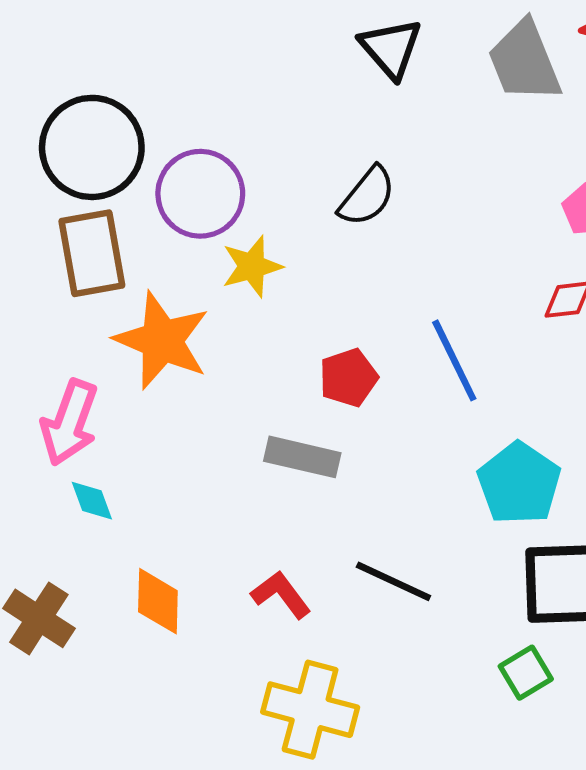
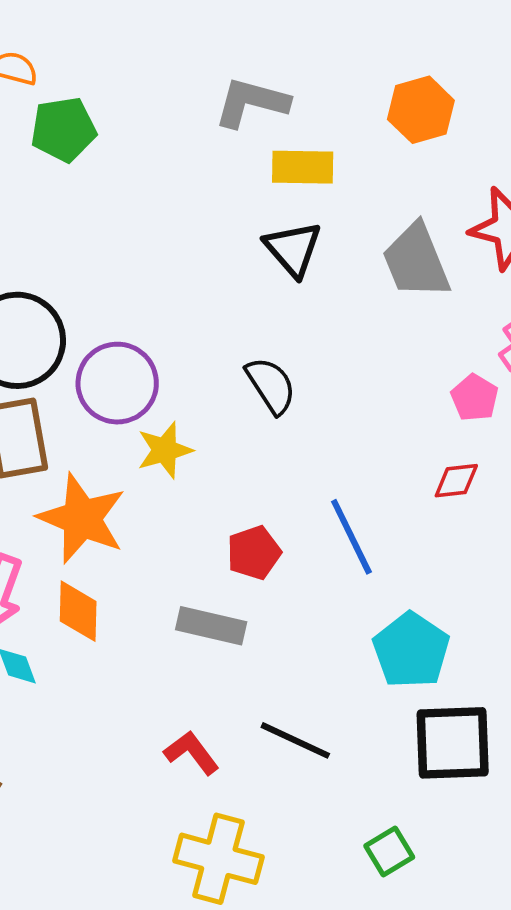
black semicircle: (367, 196) -> (271, 385), turned -72
orange diamond: (158, 601) -> (78, 611), moved
green square: (526, 673) -> (389, 851), moved

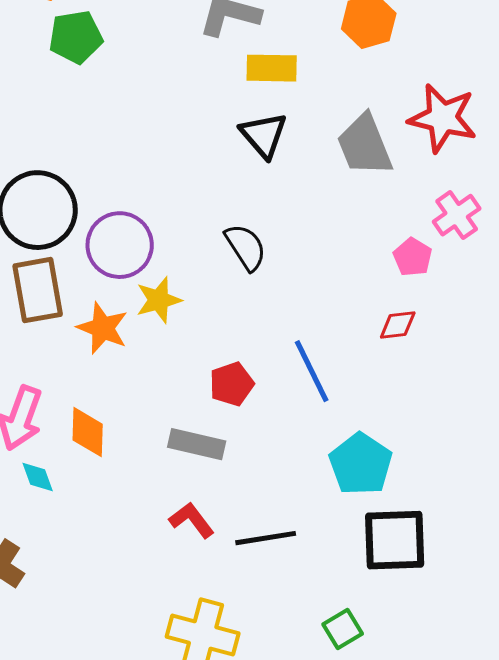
orange star: (82, 518) -> (103, 328), moved, size x0.7
black line: (295, 740) -> (266, 538), turned -34
red L-shape: (192, 753) -> (192, 520), moved

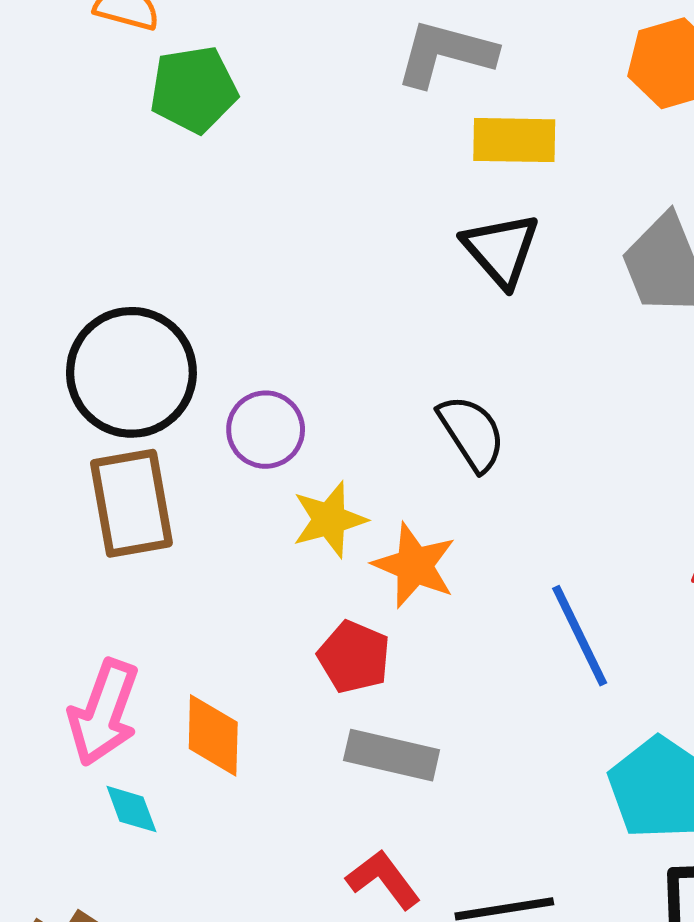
purple circle: (120, 245) -> (266, 430), size x0.7
orange star: (103, 328) -> (414, 565), moved
red pentagon: (232, 384) -> (354, 657), moved, turned -30

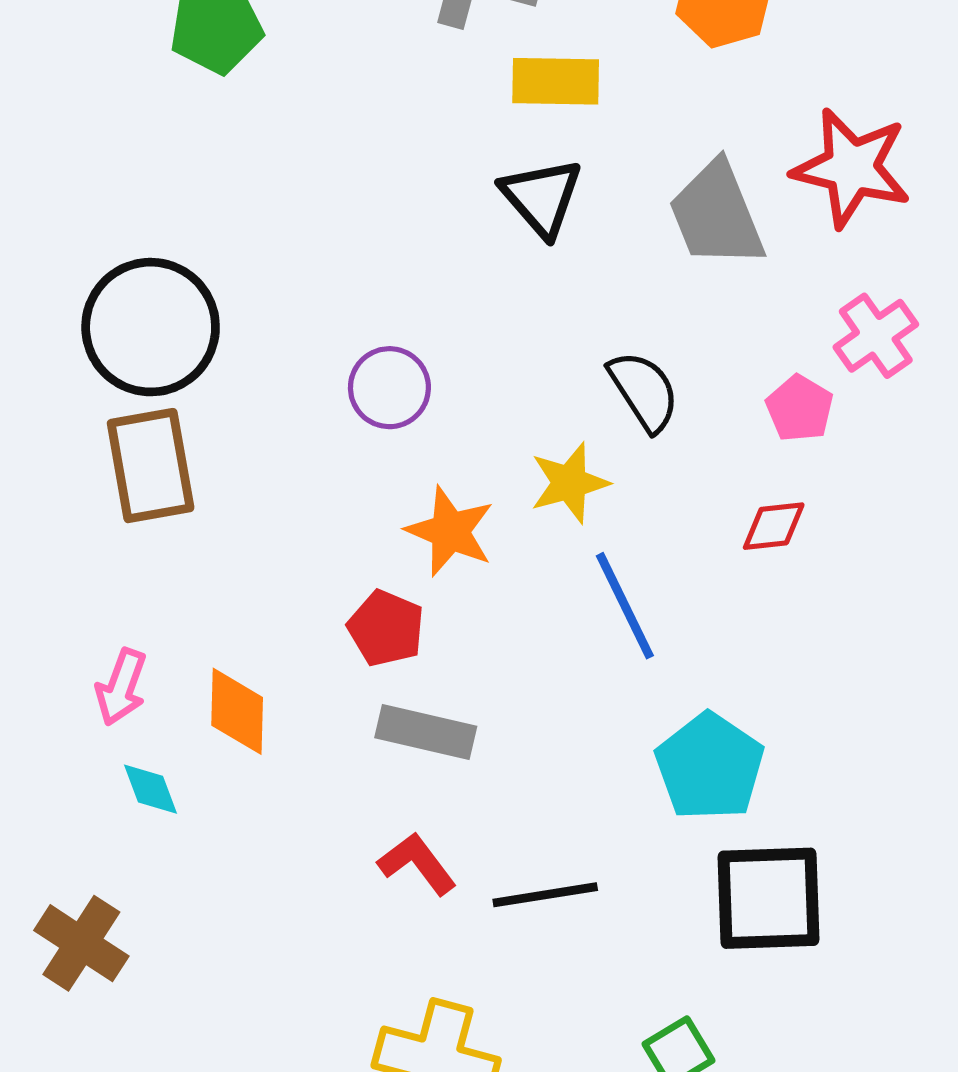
purple circle: (266, 430) -> (389, 388), moved
black semicircle: (472, 433) -> (644, 391), moved
yellow star: (329, 520) -> (569, 483), moved
pink arrow: (104, 713) -> (121, 687), size x0.7

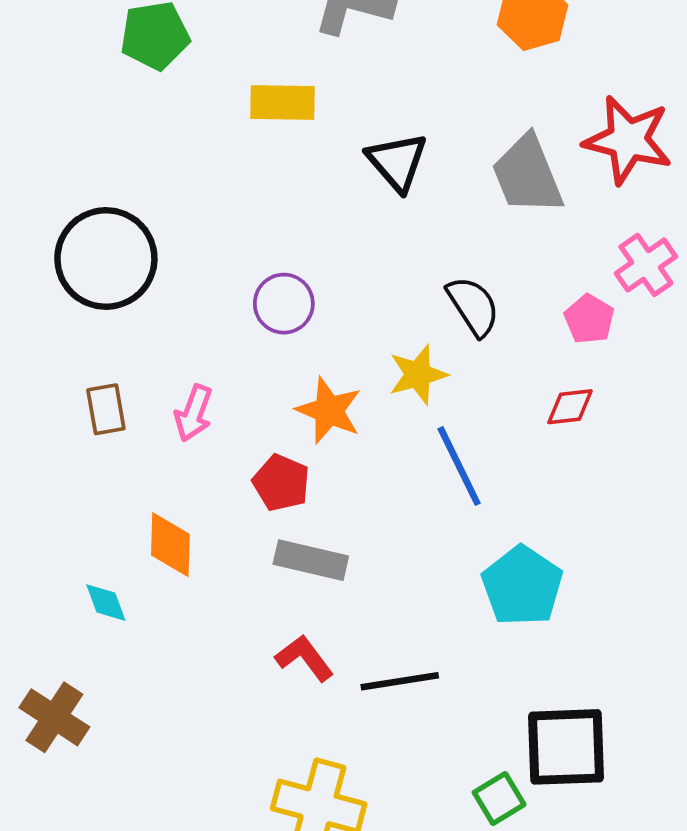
yellow rectangle: (556, 81) -> (283, 103), moved
brown rectangle: (151, 466) -> (106, 409), moved, size x0.6
pink arrow: (121, 687) -> (194, 413), moved
black square: (768, 898) -> (566, 747), moved

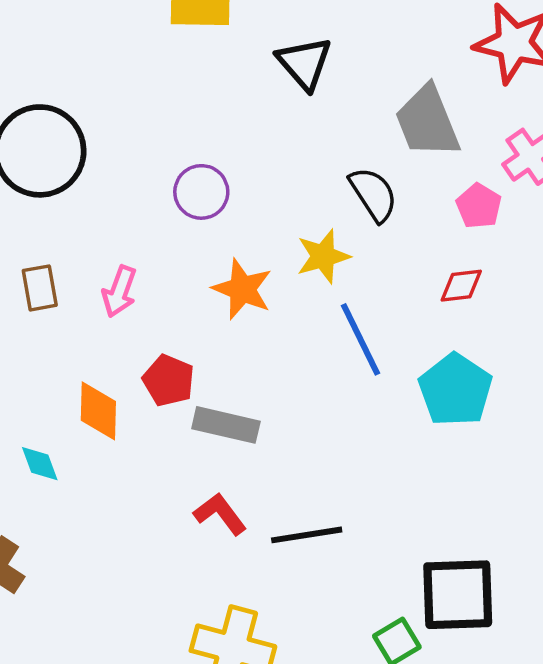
gray trapezoid: (527, 175) -> (427, 122), moved
red pentagon: (281, 483) -> (169, 380), moved
cyan pentagon: (522, 586) -> (455, 390), moved

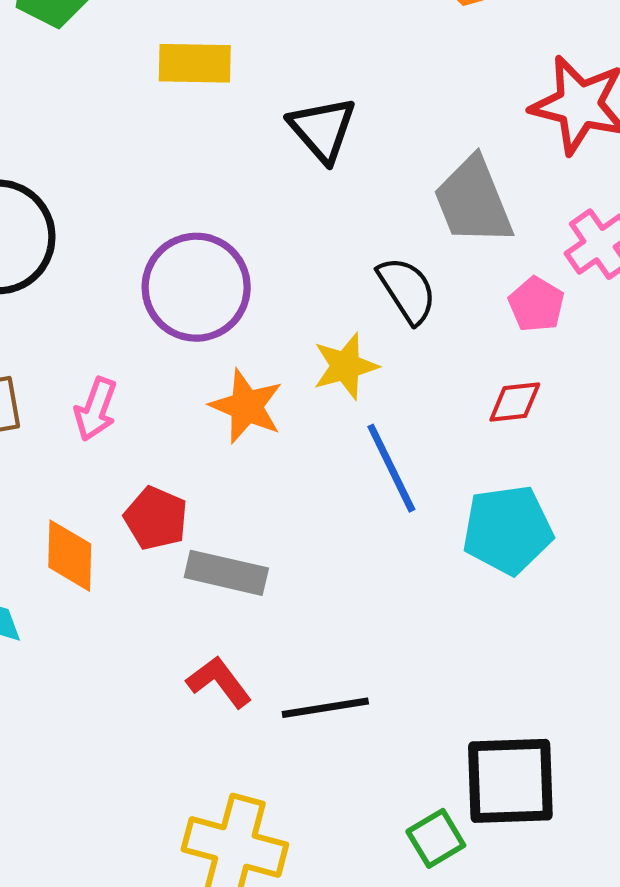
purple circle: (201, 192) -> (196, 287), size x1.6
cyan pentagon: (455, 390) -> (508, 530), turned 30

